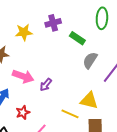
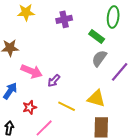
yellow star: (24, 32) -> (26, 12), moved
green rectangle: (77, 38) -> (97, 36), moved
yellow line: (70, 114) -> (67, 106), moved

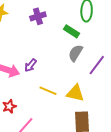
purple arrow: (54, 81) -> (30, 65), moved
yellow line: (67, 106) -> (48, 91), moved

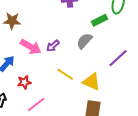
green rectangle: (71, 31) -> (100, 20), turned -70
gray semicircle: (76, 53) -> (84, 41), moved

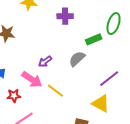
pink arrow: (31, 47) -> (32, 79), moved
yellow triangle: (92, 82) -> (101, 104), moved

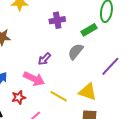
purple cross: (65, 16) -> (57, 20), moved
yellow line: (55, 91) -> (59, 96), moved
yellow triangle: (101, 104) -> (88, 92), moved

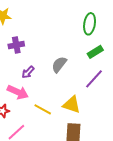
purple cross: (57, 20) -> (16, 45), moved
green rectangle: (89, 30) -> (95, 52), moved

